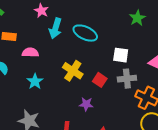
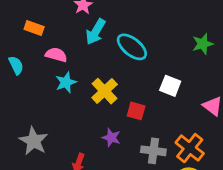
gray cross: (127, 79) -> (153, 151), moved
red square: (100, 80) -> (136, 111), turned -32
cyan star: (35, 81) -> (66, 82), moved

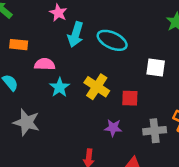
gray star: (34, 141) -> (27, 122), moved

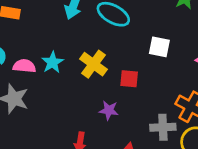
pink semicircle: (45, 64) -> (24, 66), moved
gray cross: (155, 131) -> (163, 127), moved

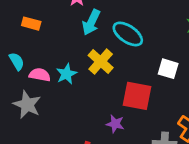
yellow cross: (93, 64) -> (101, 62), moved
red square: (129, 79) -> (137, 96), size x1.6

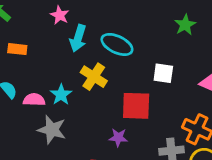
gray star: (27, 105) -> (52, 130), moved

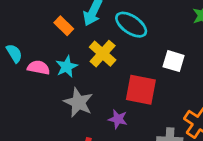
orange rectangle: (17, 49) -> (64, 26), moved, turned 30
gray star: (52, 130) -> (78, 102), moved

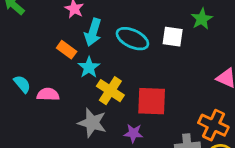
yellow cross: (103, 54) -> (110, 91), moved
white square: (174, 61) -> (173, 37), moved
cyan star: (67, 67) -> (89, 67), moved

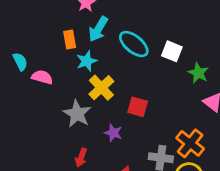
green star: (202, 19) -> (198, 73), moved, turned -30
orange rectangle: (67, 50) -> (70, 40), turned 30
red square: (152, 101) -> (138, 107), size x0.7

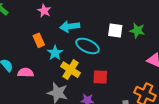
cyan arrow: (98, 29) -> (70, 26), moved, turned 66
cyan ellipse: (134, 44) -> (87, 46), moved
green star: (198, 73) -> (137, 30), moved

